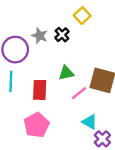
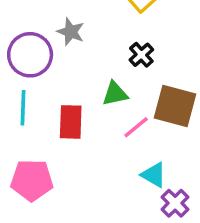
black cross: (62, 35) -> (141, 55), moved
pink pentagon: (36, 125) -> (32, 180), moved, turned 30

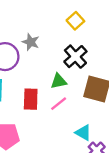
black cross: (141, 55) -> (75, 57), size x1.5
pink line: (136, 127) -> (59, 104), moved

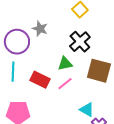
red rectangle: (31, 99) -> (40, 80), turned -66

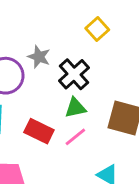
black cross: (80, 42) -> (74, 74), moved

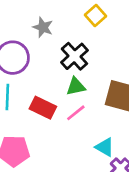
gray star: (39, 57) -> (43, 27), moved

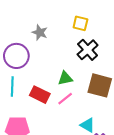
yellow square: (96, 15) -> (80, 23), turned -35
black cross: (74, 56) -> (88, 50), moved

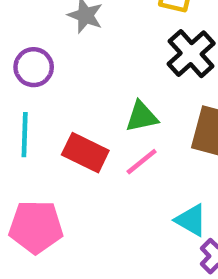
purple circle: (16, 56) -> (34, 67), size x0.7

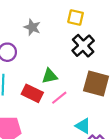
green triangle: (142, 117) -> (50, 76), moved

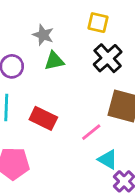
green triangle: (50, 76) -> (54, 61), moved
pink line: (59, 98) -> (91, 132), moved

